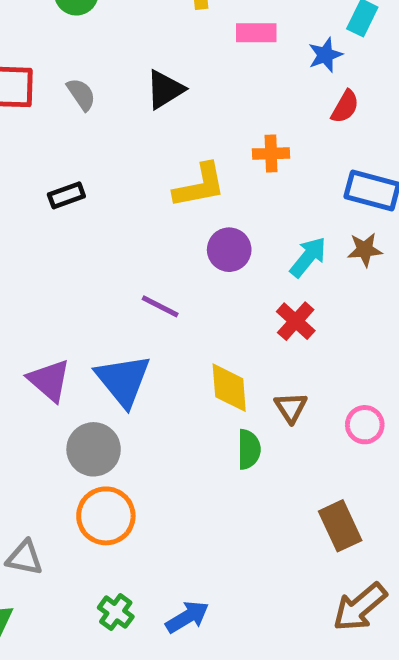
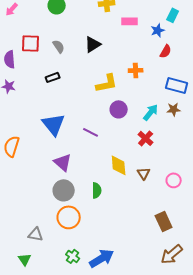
black rectangle: (66, 195) -> (53, 77), moved
purple triangle: (49, 380) -> (63, 162), moved
blue triangle: (123, 380) -> (54, 124), moved
green semicircle: (249, 449) -> (97, 190), moved
blue arrow: (187, 617) -> (102, 258), size x1.4

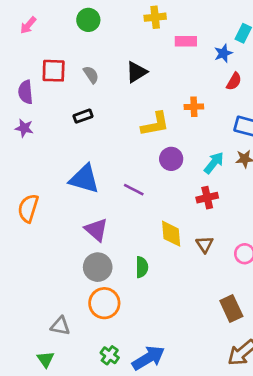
blue triangle: (54, 124) -> (84, 179), turned -35
red cross: (146, 138) -> (207, 198), turned 35

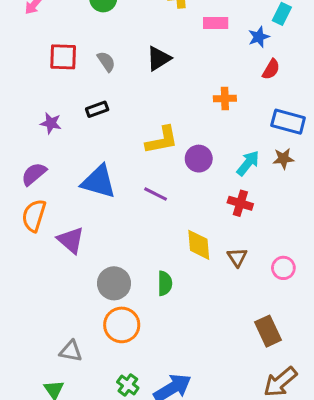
purple semicircle: (26, 92) -> (34, 174), moved, turned 55
yellow L-shape: (155, 124) -> (162, 140), moved
purple star: (24, 128) -> (51, 123), moved
red cross: (207, 198) -> (240, 203), turned 30
purple triangle: (96, 230) -> (71, 240), moved

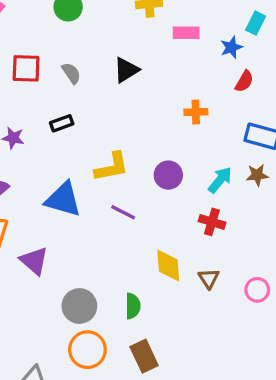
yellow L-shape: (162, 140) -> (112, 167), moved
brown rectangle: (268, 331) -> (144, 356), moved

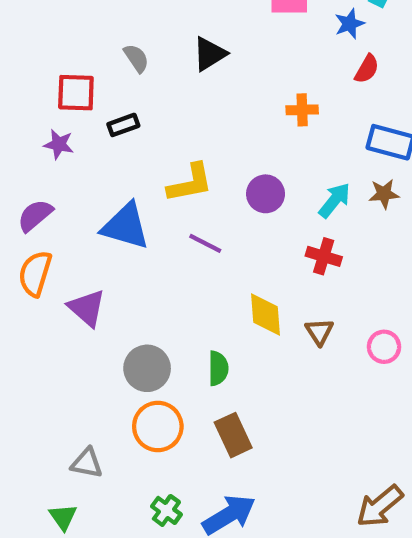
red square: (26, 68) -> (76, 93), moved

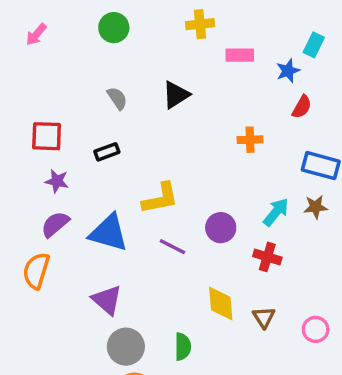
red square: (76, 93) -> (47, 136), moved
purple star: (59, 144) -> (57, 181), moved
purple circle: (266, 194) -> (221, 228), moved
purple semicircle: (35, 215) -> (55, 224), moved
purple triangle: (87, 308) -> (107, 300), moved

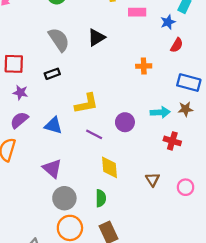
gray semicircle: (117, 98) -> (59, 40), size x1.6
cyan arrow: (276, 212) -> (160, 112), turned 48
blue triangle: (109, 233) -> (53, 126), size x0.7
red cross: (267, 257) -> (172, 141), moved
yellow diamond: (221, 304) -> (110, 167), moved

